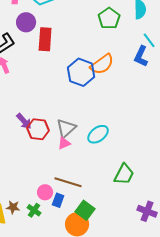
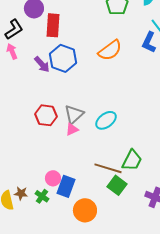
blue hexagon: (81, 72) -> (63, 58), moved
purple arrow: (24, 121) -> (42, 64), moved
brown line: (68, 182) -> (108, 168), moved
blue rectangle: (58, 200) -> (66, 186), size x1.5
green square: (85, 210) -> (117, 185), moved

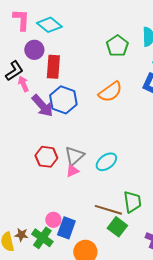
pink arrow: (12, 51) -> (23, 84), moved
purple arrow: (42, 64) -> (42, 106), size x1.4
green trapezoid: (132, 160) -> (132, 202), turned -35
green cross: (42, 196) -> (42, 238), size x1.5

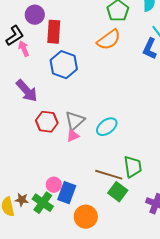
orange semicircle: (110, 92) -> (109, 40), moved
purple arrow: (42, 106) -> (27, 91), moved

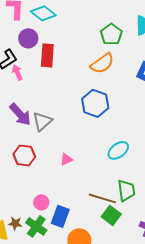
blue hexagon: (64, 65) -> (95, 103), moved
gray triangle: (75, 121) -> (42, 121), moved
red hexagon: (47, 122) -> (24, 155), moved
cyan ellipse: (107, 127) -> (118, 150), moved
pink circle: (54, 185) -> (41, 202), moved

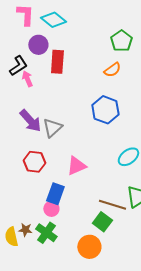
orange semicircle: (102, 63) -> (112, 70), size x0.7
pink triangle: (66, 159) -> (76, 166), size x1.5
green square: (111, 215) -> (102, 222), moved
blue rectangle: (60, 216) -> (55, 194), moved

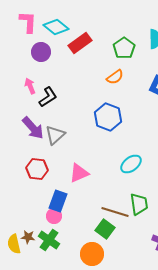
red rectangle: (57, 62) -> (80, 43), moved, turned 50
black L-shape: (18, 66) -> (48, 97), moved

